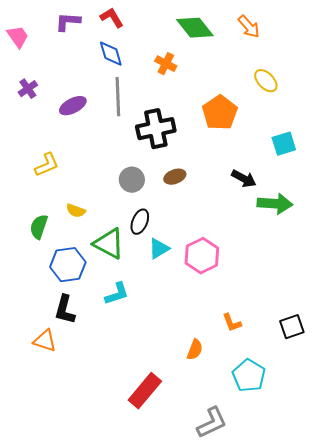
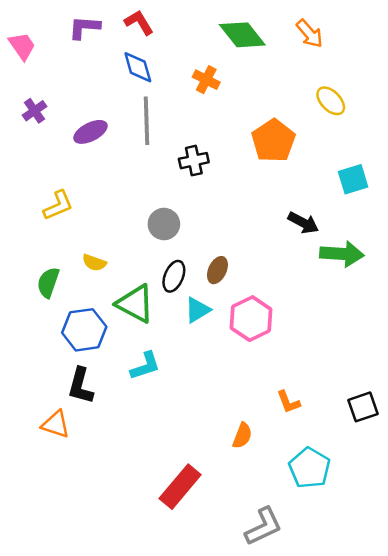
black cross: (156, 129) -> (194, 161), size x0.6
brown ellipse: (175, 177) -> (217, 270), moved, turned -45

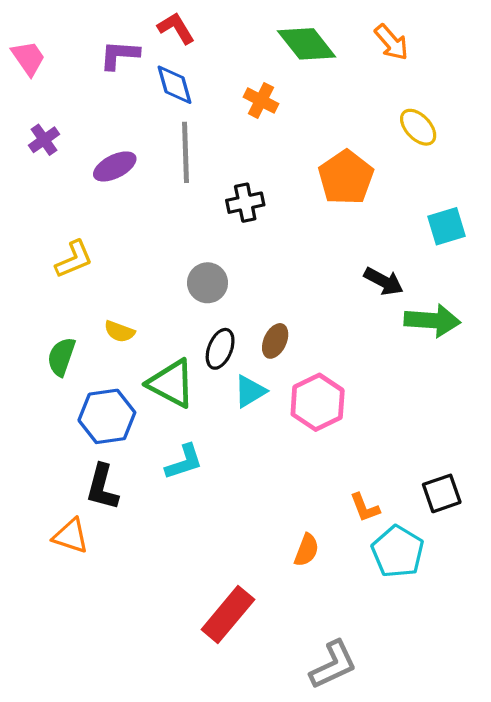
purple L-shape: (84, 27) -> (119, 55), moved
black square: (363, 407) -> (442, 493), moved
cyan pentagon: (310, 468) -> (398, 552), moved

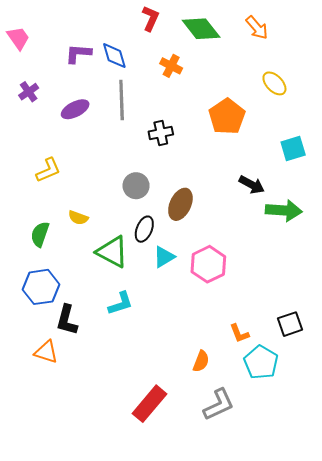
red L-shape: (176, 28) -> (150, 18), moved, turned 55
purple L-shape: (119, 55) -> (78, 53), moved
brown ellipse: (275, 341) -> (180, 204), moved, size x1.4
blue hexagon: (107, 416) -> (41, 287), moved
gray L-shape: (333, 665) -> (219, 405), moved

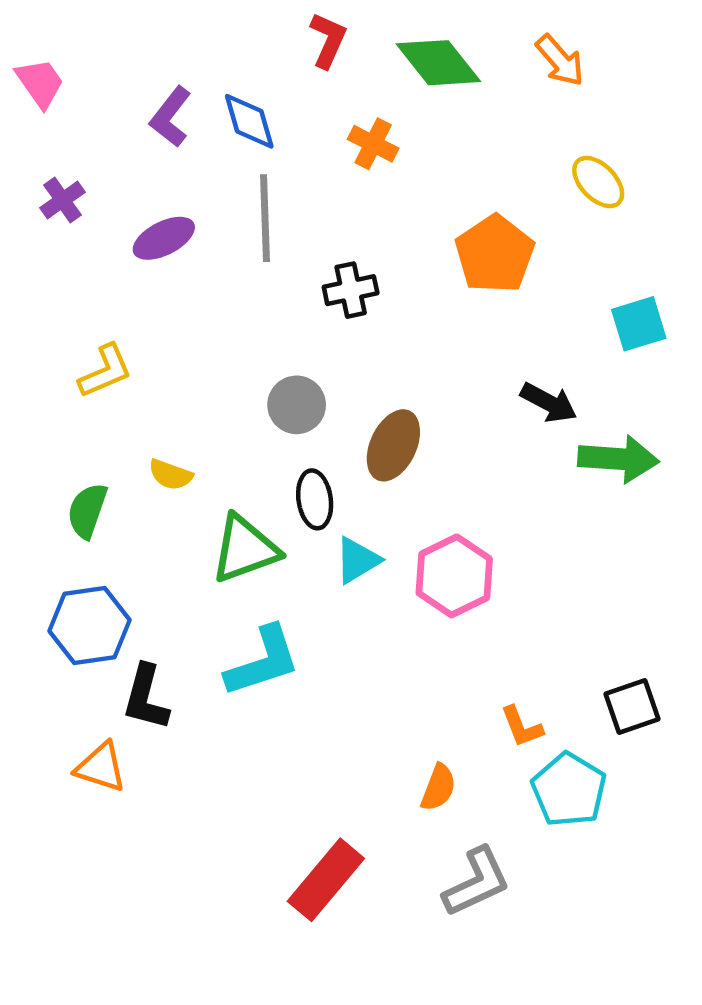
purple L-shape: (78, 53) -> (171, 117), turned -56
black ellipse: (144, 229) -> (315, 499), turned -30
green triangle: (112, 252) -> (245, 549), turned -48
cyan L-shape: (121, 303) -> (263, 661), size x1.4

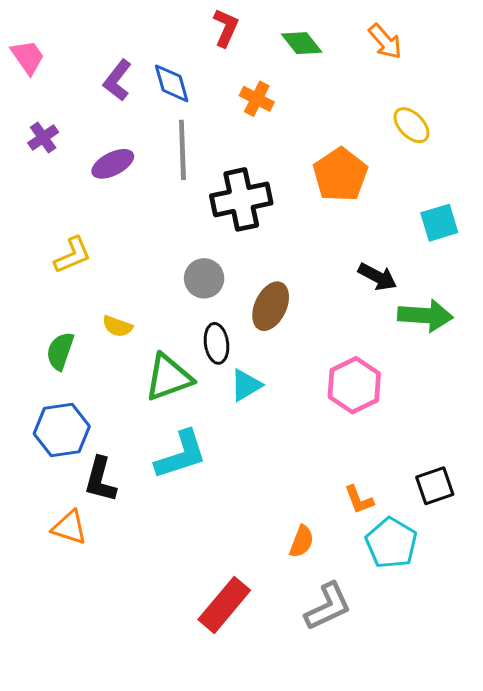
green diamond: (438, 63) -> (302, 43), size x0.7
black cross: (351, 290) -> (241, 199), size x1.6
pink hexagon: (454, 576) -> (354, 385), moved

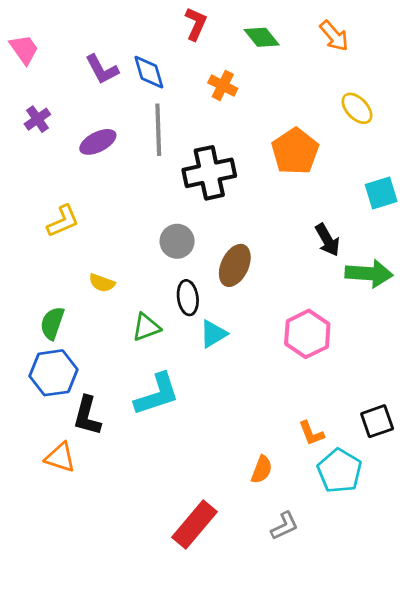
purple L-shape: (117, 80) -> (102, 69), turned -66
black arrow: (377, 277) -> (327, 240), turned 32
green semicircle: (60, 351) -> (52, 323), moved
green triangle: (168, 377) -> (146, 327), size x0.7
gray L-shape: (328, 606) -> (284, 526), size x0.7

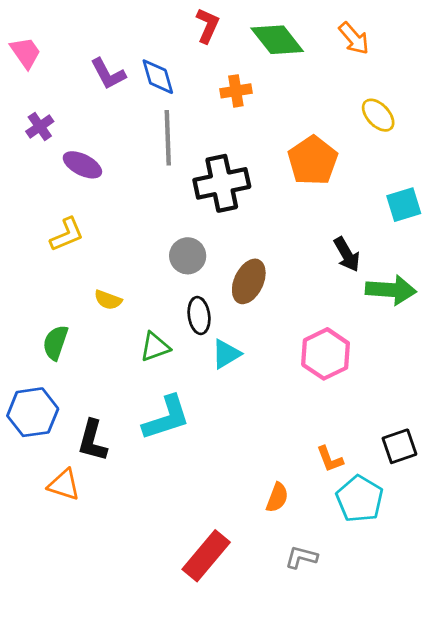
green diamond: (262, 37) -> (277, 40), size x1.4
orange cross: (223, 86) -> (236, 91), turned -36
purple ellipse: (98, 142) -> (82, 165), moved, turned 54
blue hexagon: (54, 373) -> (33, 412), moved
gray L-shape: (284, 526) -> (301, 557), turned -140

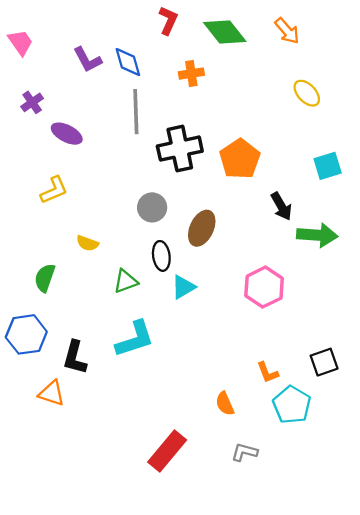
orange pentagon: (313, 161) -> (240, 159), moved
orange semicircle: (277, 498) -> (225, 404), turned 135

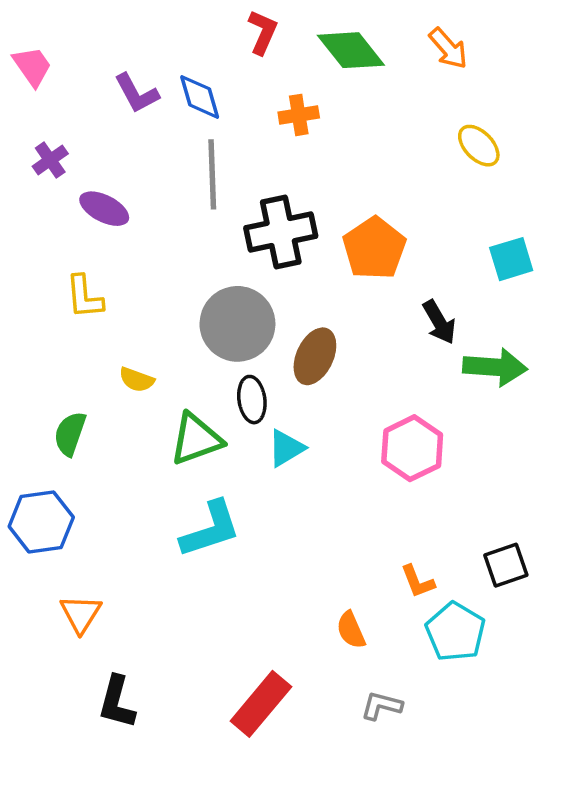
yellow L-shape: (54, 190) -> (84, 297), turned 108
gray circle: (152, 207) -> (237, 324), size x1.6
green triangle: (126, 281) -> (196, 439), size x1.4
black L-shape: (75, 357) -> (117, 702), moved
orange triangle: (52, 393) -> (81, 614), turned 44

